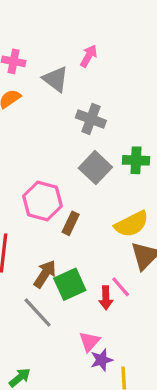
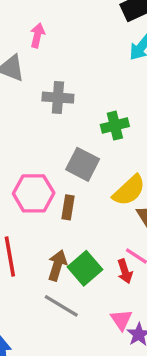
gray square: (95, 168) -> (83, 164), moved

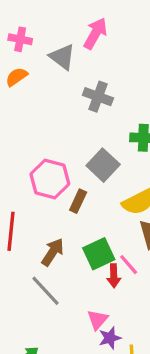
pink arrow: (37, 35) -> (95, 33), size x1.4
green square: (85, 268) -> (99, 254), moved

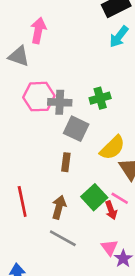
gray cross: (98, 97) -> (60, 102), moved
pink hexagon: (50, 179) -> (39, 97), moved

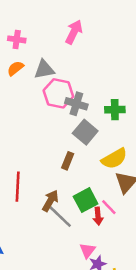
gray triangle: (19, 56) -> (44, 70), moved, turned -45
gray line: (63, 238) -> (60, 217), moved

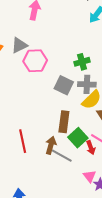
gray cross: (76, 104) -> (87, 84), moved
brown rectangle: (68, 161) -> (64, 122), moved, size x1.5

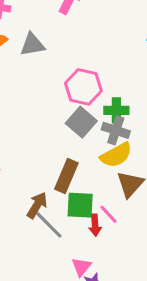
pink hexagon: (35, 61) -> (83, 87), moved
green cross: (82, 62) -> (116, 110), moved
green square: (78, 138) -> (80, 205), turned 30

